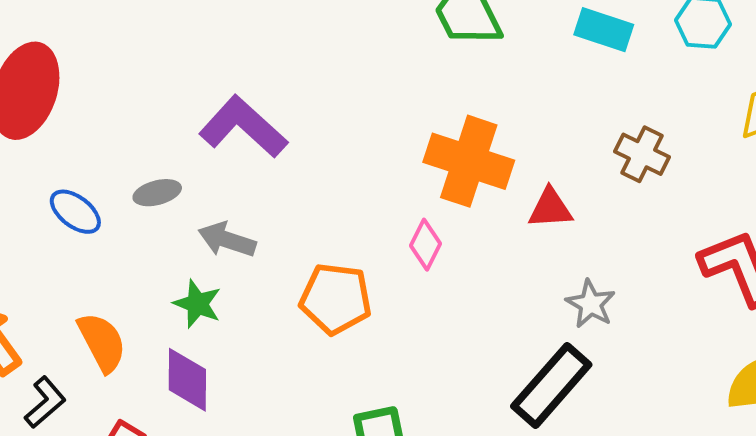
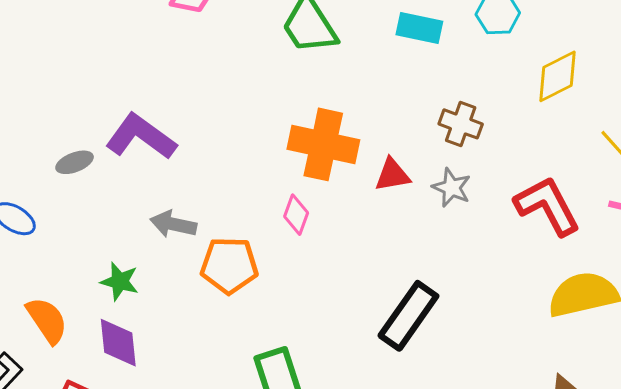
gray ellipse: (157, 193) -> (75, 162), moved
gray arrow: (227, 240) -> (173, 224), moved
gray star: (591, 304) -> (452, 188), moved

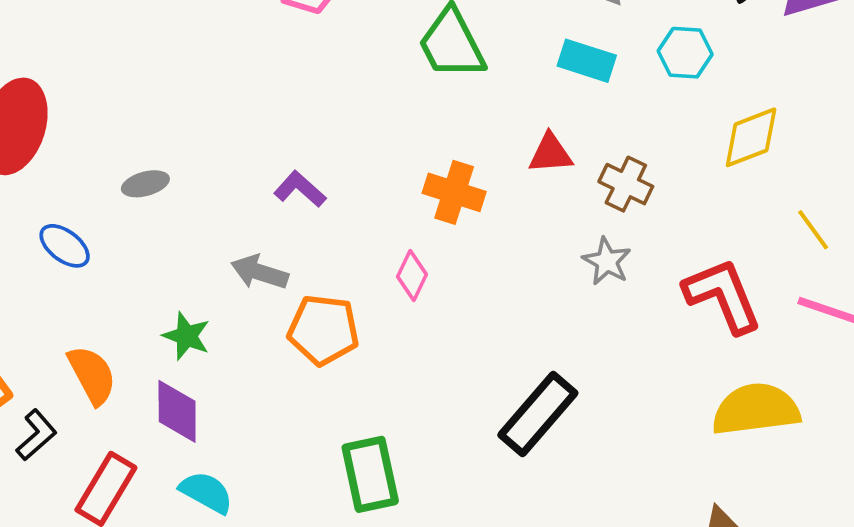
purple L-shape: (141, 137) -> (300, 189), moved, size x0.6
orange cross: (323, 144) -> (454, 192), size x0.7
red triangle: (392, 175) -> (550, 153), moved

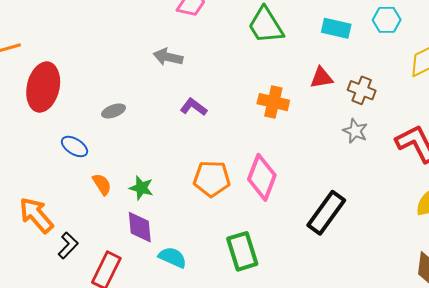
gray arrow: (260, 272) -> (168, 57), moved
pink diamond: (412, 275) -> (262, 177), moved, size x1.8
orange semicircle: (92, 375) -> (102, 184), moved, size x0.7
cyan semicircle: (206, 492) -> (173, 257), moved

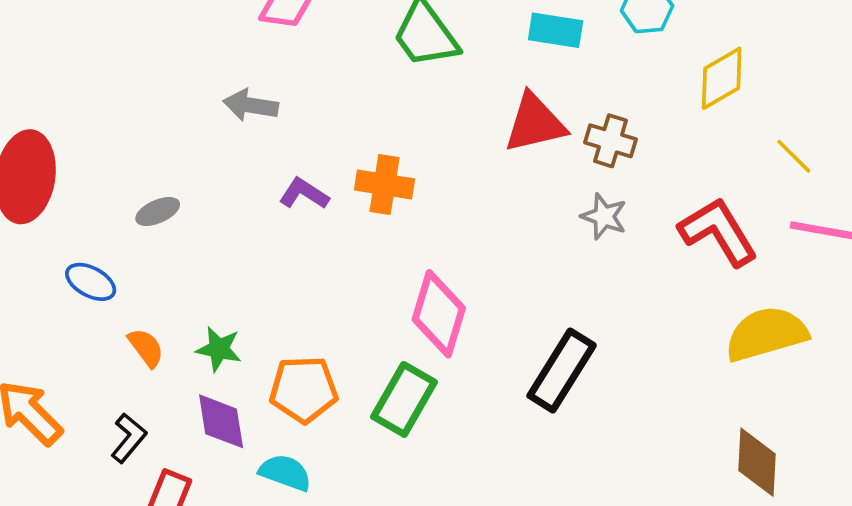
red triangle: (321, 78) -> (535, 123), size x1.5
orange cross: (273, 102) -> (384, 184), moved
orange pentagon: (212, 179) -> (304, 389), moved
black L-shape: (68, 245) -> (129, 438), moved
green rectangle: (242, 251) -> (404, 399), moved, turned 51

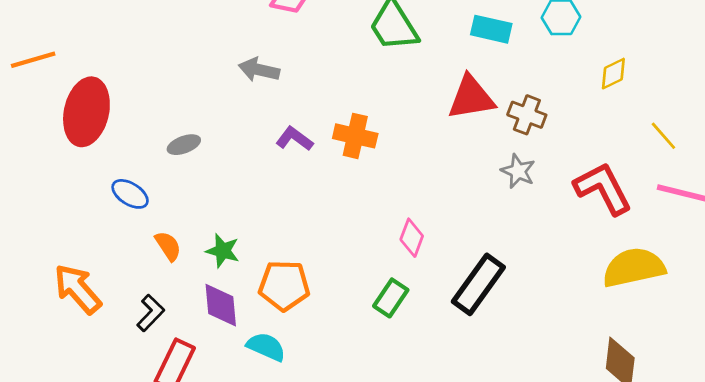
yellow diamond: (722, 78) -> (613, 74), size x0.7
pink diamond: (439, 314) -> (412, 238), moved, size x0.6
green rectangle: (404, 399) -> (391, 298), moved, size x0.7

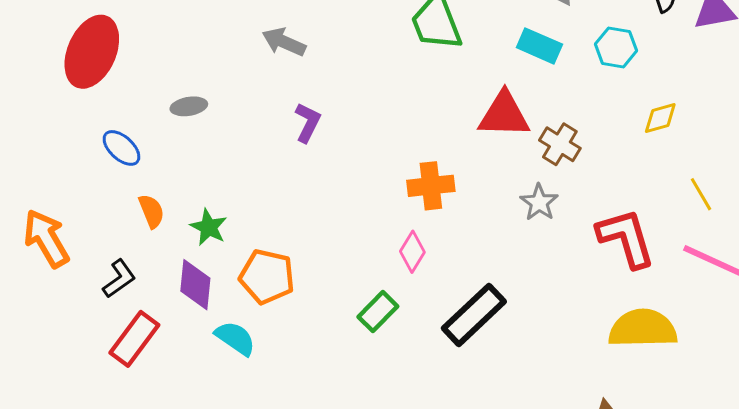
orange cross: (355, 136) -> (431, 186), moved, turned -30
purple L-shape: (294, 139) -> (308, 123), turned 69

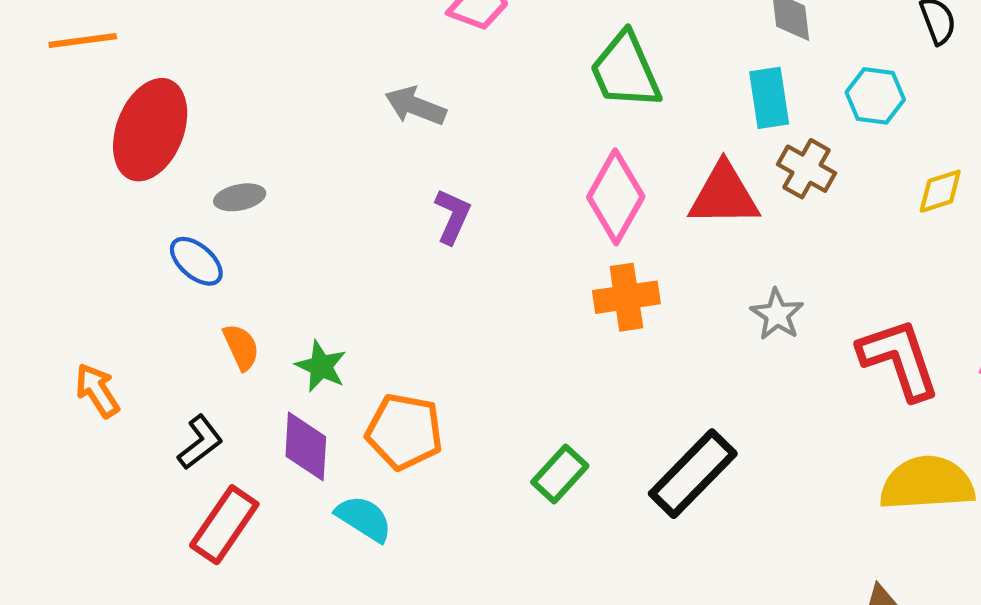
cyan rectangle: (539, 46) -> (769, 98), turned 60
gray ellipse: (189, 106) -> (240, 197), moved
brown cross: (560, 144) -> (806, 169), moved
orange arrow: (46, 238) -> (97, 390), size x0.7
pink diamond: (412, 252) -> (616, 197), moved, size x1.6

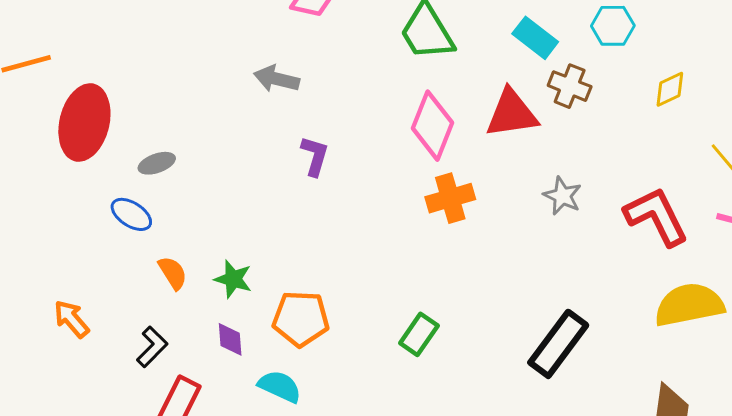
cyan rectangle: (769, 98) -> (535, 38), turned -36
purple diamond: (306, 446) -> (230, 339), size x0.7
black rectangle: (693, 474) -> (558, 344), moved

